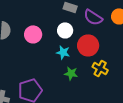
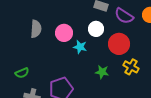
cyan star: (63, 52) -> (80, 47), moved

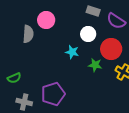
pink circle: (64, 33) -> (46, 20), moved
green star: (102, 72) -> (95, 65), moved

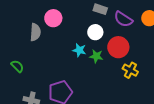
green star: (95, 65) -> (96, 56), moved
green semicircle: (14, 78) -> (17, 66), moved, turned -112

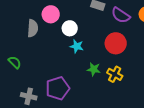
white circle: (95, 32) -> (70, 28), moved
green star: (96, 56) -> (94, 69), moved
yellow cross: (130, 70) -> (115, 74), moved

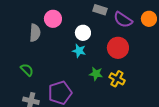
white circle: (70, 28) -> (83, 33), moved
green semicircle: (15, 62) -> (27, 70), moved

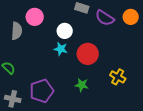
red circle: (118, 48) -> (88, 54), moved
green star: (96, 74) -> (82, 85), moved
yellow cross: (117, 79) -> (118, 77), moved

